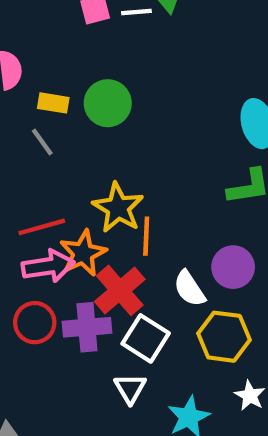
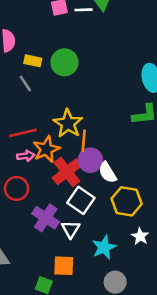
pink arrow: (48, 266) -> (26, 156), size x0.6
purple circle: (233, 267) -> (90, 160), moved
purple cross: (87, 327) -> (46, 218), moved, turned 36

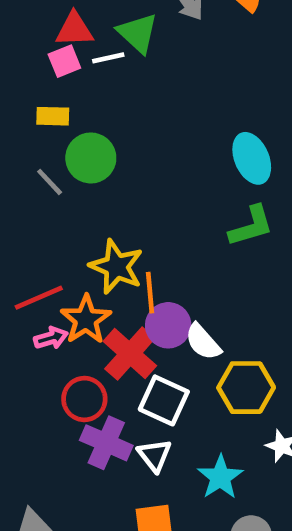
yellow rectangle: (33, 61) -> (53, 116), moved
gray line: (25, 83) -> (50, 182), moved
red circle: (17, 188) -> (84, 399), moved

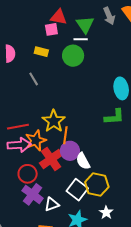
white line: (108, 58) -> (81, 39), moved
green circle: (91, 158) -> (73, 56), moved
pink arrow: (51, 338) -> (19, 145), size x1.6
white square: (164, 400) -> (77, 190), moved
white triangle: (155, 455) -> (52, 204), turned 35

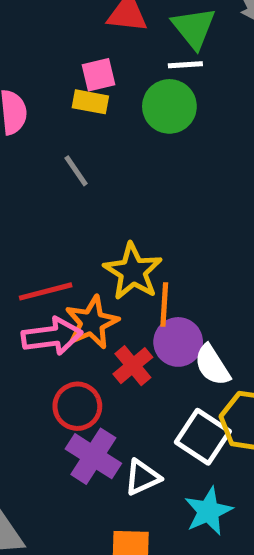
pink square: (51, 29) -> (98, 75), moved
red cross: (51, 159) -> (133, 366), size x0.7

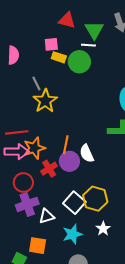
yellow rectangle: (90, 102) -> (59, 57), moved
yellow star: (133, 271) -> (45, 101), moved
white semicircle: (212, 365) -> (87, 153), moved
purple cross: (93, 456) -> (27, 204), turned 30

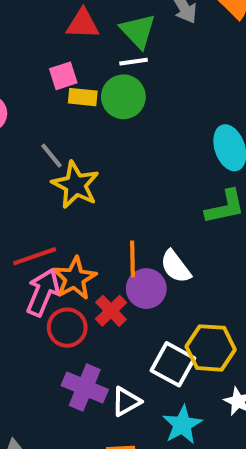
pink arrow: (17, 152) -> (43, 292), turned -55
red circle: (23, 183) -> (67, 328), moved
purple cross: (27, 204) -> (85, 388), turned -35

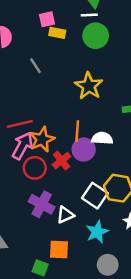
green circle: (123, 97) -> (96, 36), moved
yellow star: (75, 185) -> (89, 86), moved
white semicircle: (176, 267) -> (102, 138), turned 125

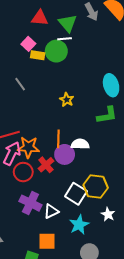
pink square: (47, 19) -> (28, 44), turned -32
green circle: (96, 36) -> (56, 51), moved
yellow star: (89, 86) -> (67, 100), size x0.6
orange star: (42, 139) -> (28, 147), turned 30

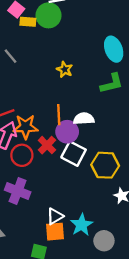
white square: (76, 194) -> (74, 154), moved
purple cross: (30, 203) -> (18, 191), moved
white triangle: (51, 211) -> (55, 216), moved
cyan star: (79, 225) -> (82, 225), moved

